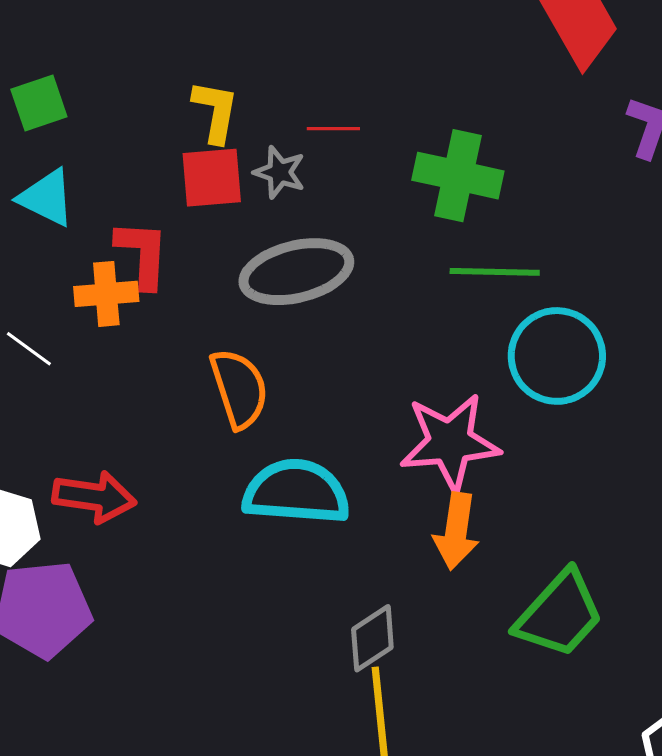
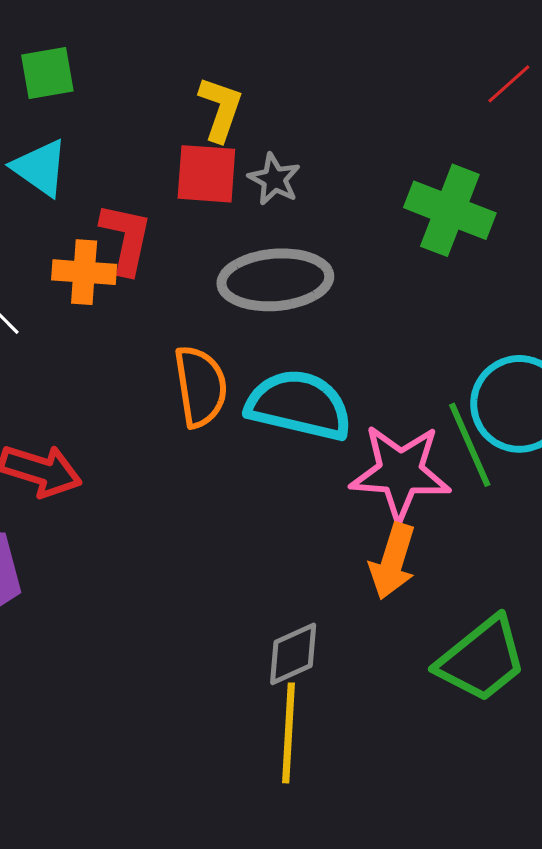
red line: (333, 129) -> (509, 84), moved, turned -51
green line: (495, 272) -> (470, 445), moved, turned 56
cyan semicircle: (296, 492) -> (299, 405), moved

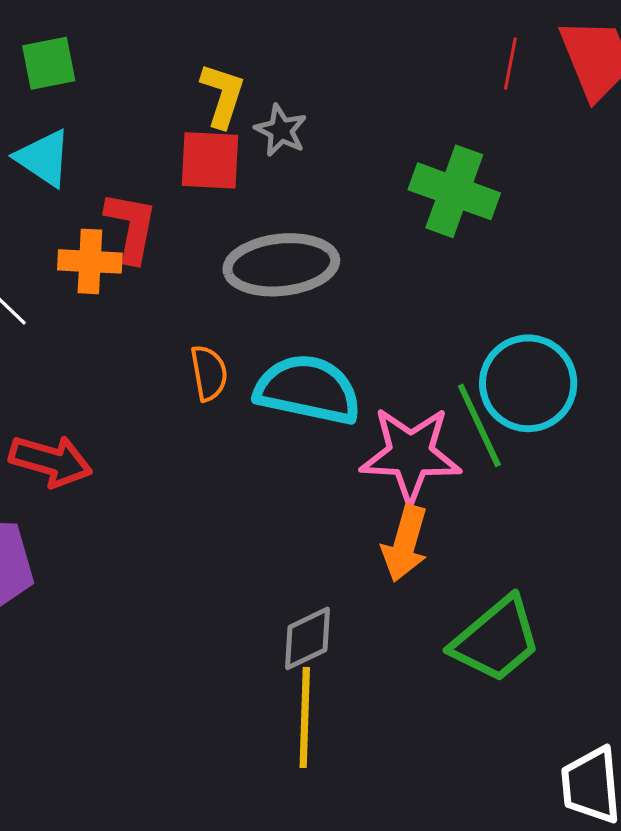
red line: (509, 84) -> (510, 64), turned -36
gray star: (274, 179) -> (281, 130), moved
orange semicircle: (200, 386) -> (209, 373), size x0.7

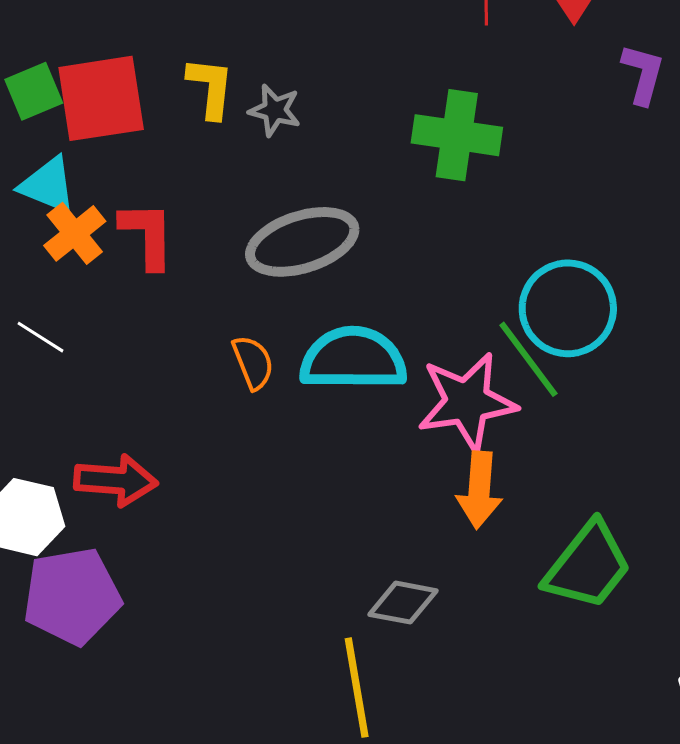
red square: (210, 160) -> (101, 98), moved, size x1.4
orange cross: (90, 261) -> (75, 233), moved, turned -30
gray diamond: (308, 638) -> (403, 603), turned 48
yellow line: (305, 717) -> (357, 688), moved

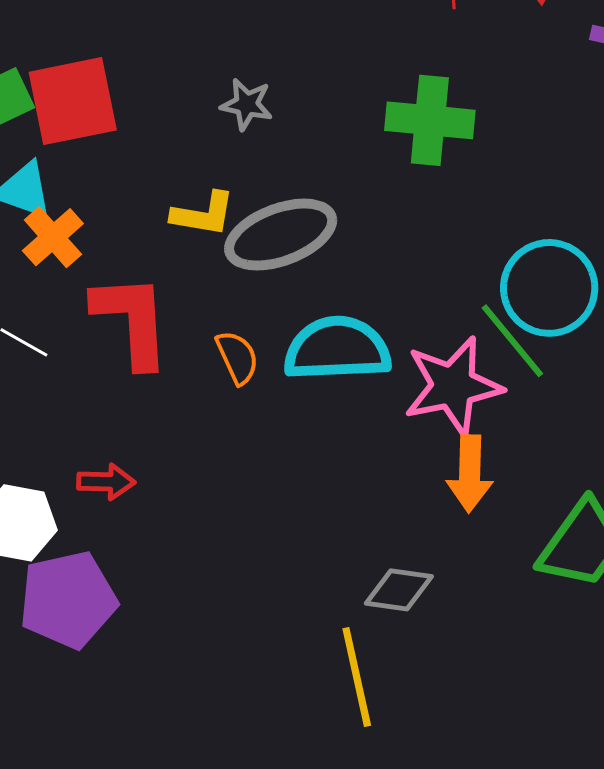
yellow L-shape: (211, 88) -> (203, 214), moved, turned 96
red L-shape: (147, 235) -> (132, 320), moved, size x1.4
red arrow: (116, 480) -> (106, 482), size x0.7

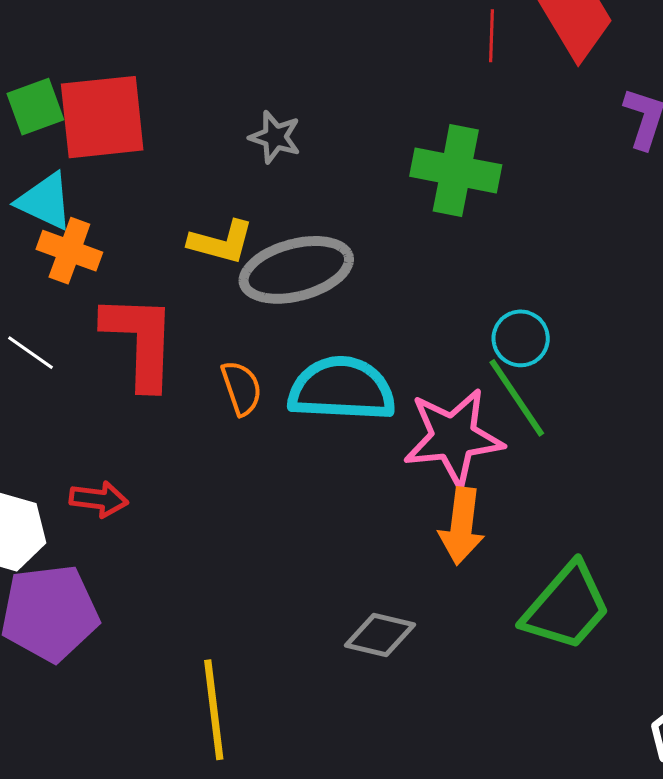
orange cross: (53, 237) -> (69, 251), turned -34
cyan circle: (549, 288) -> (521, 338), moved, size x0.6
yellow line: (357, 677) -> (214, 710), moved

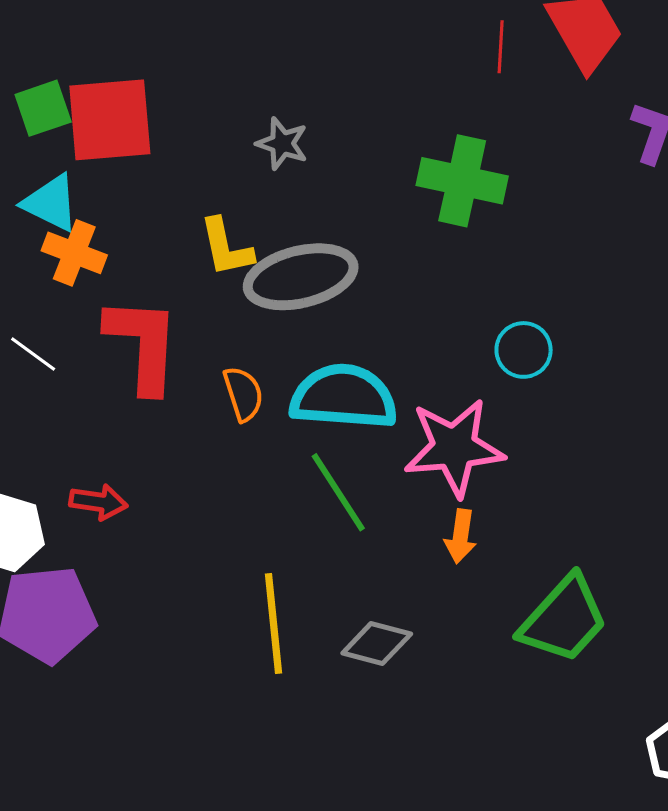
yellow L-shape: (221, 242) -> (226, 247), turned 62
green line: (517, 398) -> (338, 492), moved
orange arrow: (462, 526) -> (461, 536), size x0.7
yellow line: (214, 710) -> (274, 624), moved

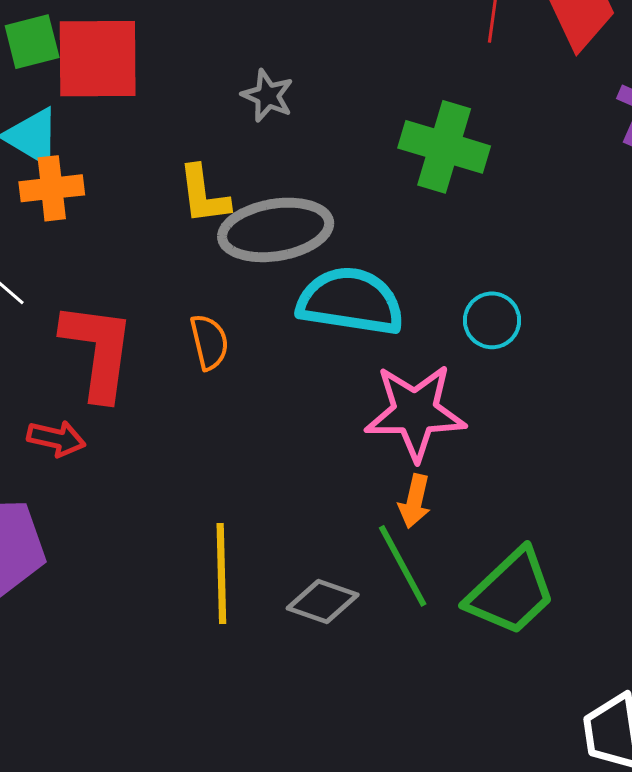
orange cross: (74, 253) -> (52, 188), turned -32
red L-shape: (143, 345) -> (98, 351), moved
cyan semicircle: (344, 397) -> (351, 301), moved
green line: (338, 492) -> (403, 566), moved

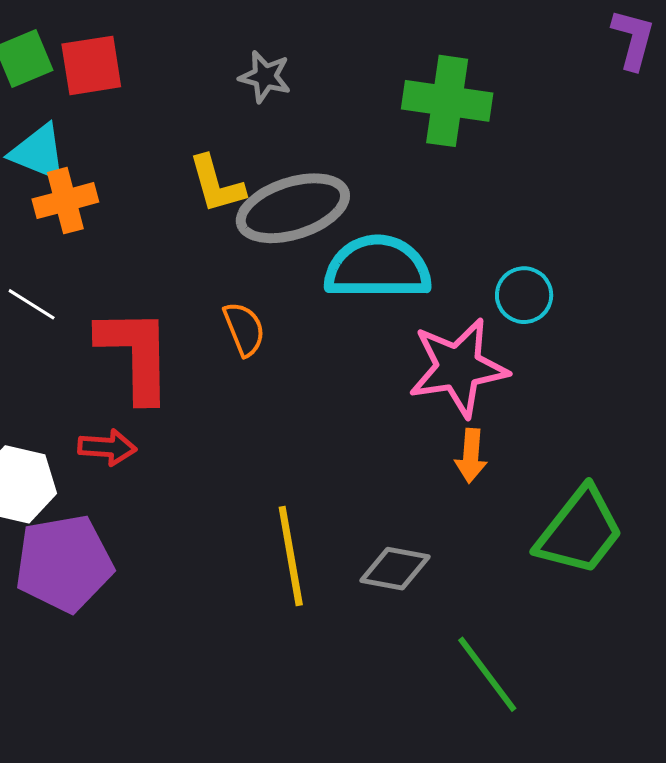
red square: (98, 59) -> (91, 65), size x0.7
cyan circle: (492, 320) -> (524, 295), moved
green line: (403, 566) -> (487, 674), moved

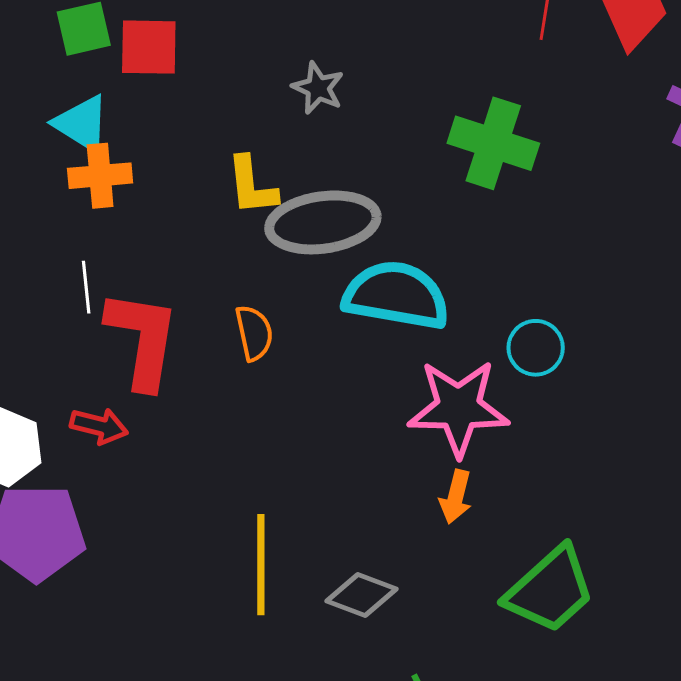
white line: (32, 304) -> (86, 287), moved, turned 42

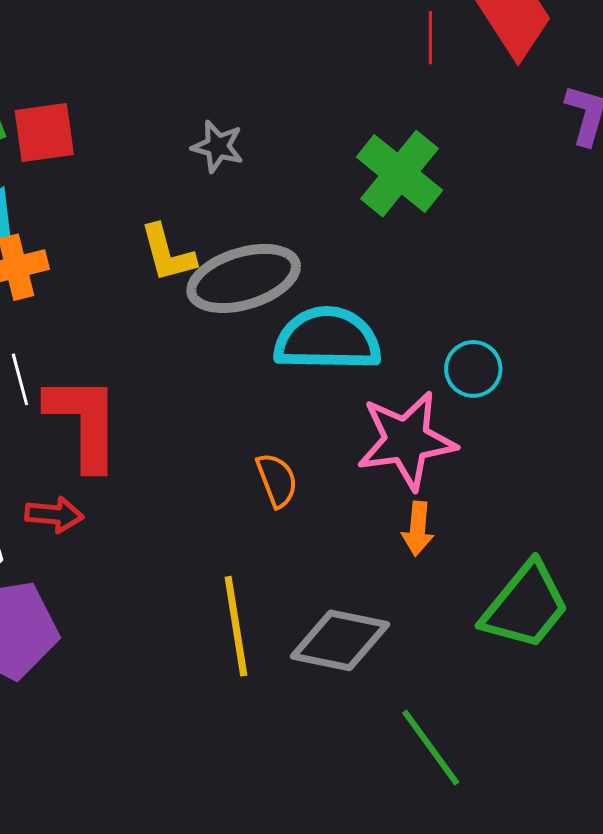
green cross: (493, 143) -> (400, 174), turned 30
orange semicircle: (254, 333) -> (277, 480), moved
gray diamond: (361, 595) -> (340, 640), size x1.4

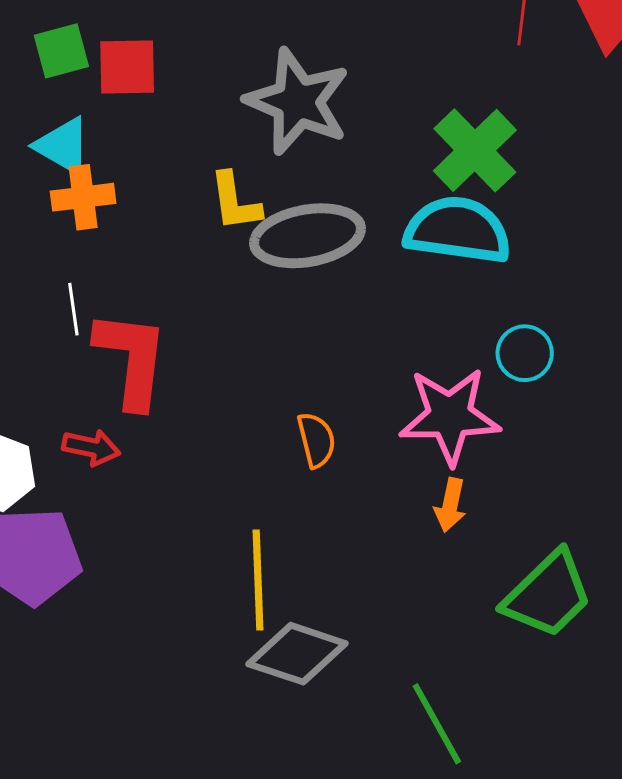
gray star: (218, 146) -> (298, 102), size x2.0
cyan semicircle: (327, 339) -> (458, 230), moved
gray diamond: (340, 640) -> (297, 654), moved

